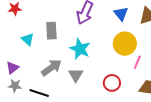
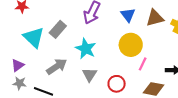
gray rectangle: (51, 31) -> (58, 29), turned 42
cyan triangle: (28, 39) -> (34, 37), size x1.6
gray triangle: (76, 75) -> (90, 75), moved

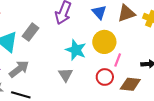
cyan star: (86, 49) -> (76, 50), moved
gray arrow: (57, 66) -> (19, 69), moved
red circle: (117, 84) -> (105, 77), moved

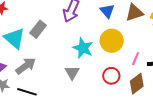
pink line: (118, 60) -> (136, 59), moved
brown diamond: (130, 84) -> (137, 84), turned -45

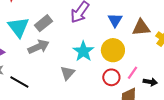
gray arrow: (26, 66) -> (38, 47), moved
red circle: (111, 76) -> (111, 77), moved

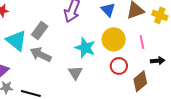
gray arrow: (38, 47) -> (41, 54), turned -115
pink line: (132, 73) -> (142, 42), moved, turned -32

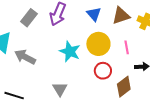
gray rectangle: (40, 30) -> (29, 18), moved
gray triangle: (75, 73) -> (60, 89), moved

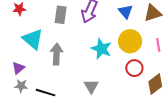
gray rectangle: (29, 18) -> (61, 15), turned -30
gray arrow: (25, 57) -> (57, 54), turned 65

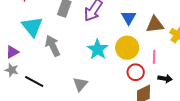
gray arrow: (57, 54) -> (53, 46), turned -40
red circle: (134, 68) -> (136, 72), moved

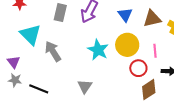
purple triangle: (12, 52) -> (14, 62), turned -32

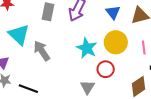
red circle: (138, 68) -> (106, 69), moved
gray triangle: (85, 86) -> (87, 87), moved

